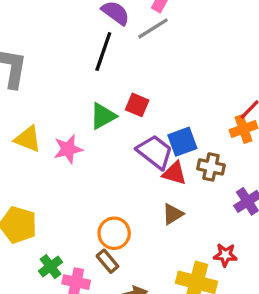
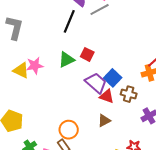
blue square: (182, 142) -> (113, 78), turned -30
pink star: (68, 149) -> (35, 66), moved

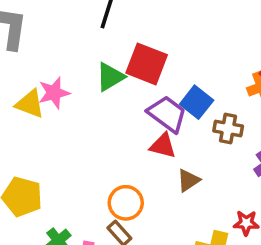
red square: (87, 54) -> (147, 64), size x1.6
red triangle: (107, 96) -> (163, 146), moved

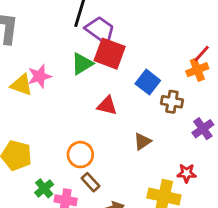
purple trapezoid: (167, 114) -> (100, 30), moved
red triangle: (163, 146) -> (107, 106), moved
orange circle: (126, 203) -> (80, 155), moved

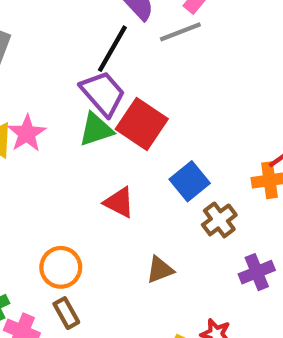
purple trapezoid: (100, 30) -> (103, 93), moved
pink star: (40, 76) -> (27, 133), turned -30
brown cross: (172, 102) -> (219, 220), turned 30

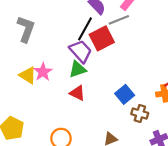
red square: (142, 124) -> (102, 38), moved, turned 30
red triangle: (119, 202) -> (77, 93), moved
brown cross: (219, 220) -> (140, 114), turned -35

